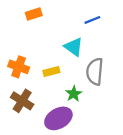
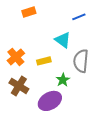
orange cross: (19, 67) -> (16, 57), turned 30

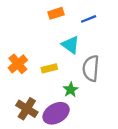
orange rectangle: (29, 12) -> (56, 13), moved
brown cross: (19, 86) -> (27, 109), moved

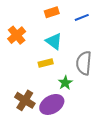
cyan triangle: (71, 45) -> (54, 41), moved
orange cross: (18, 64) -> (17, 35), moved

